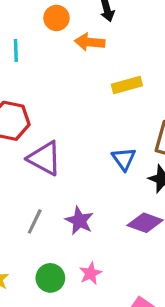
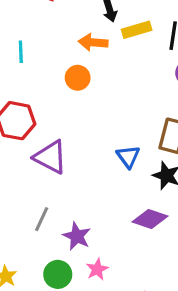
orange circle: (56, 18) -> (78, 78), moved
yellow rectangle: (127, 85) -> (137, 30), moved
purple star: (79, 221) -> (77, 236), moved

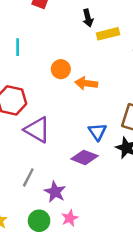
orange arrow: (93, 42) -> (86, 83), moved
purple diamond: (150, 219) -> (84, 157), moved

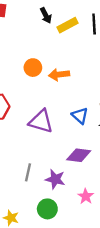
purple triangle: (37, 130) -> (41, 121), moved
purple diamond: (84, 157) -> (79, 155), moved
pink star: (70, 218) -> (86, 196), moved

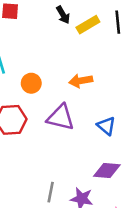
orange circle: (33, 68) -> (31, 83), moved
purple triangle: (41, 121) -> (61, 117), moved

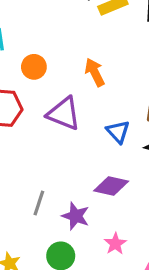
orange arrow: (81, 81) -> (95, 72), turned 65

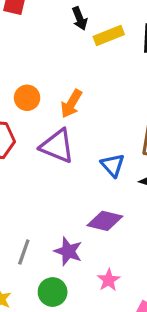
orange arrow: (95, 72) -> (71, 104), moved, turned -124
gray line: (39, 203) -> (24, 252), moved

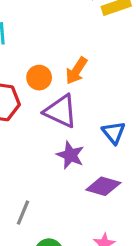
orange circle: (27, 98) -> (39, 78), moved
purple star: (68, 251) -> (70, 155), moved

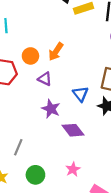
purple triangle: (61, 111) -> (45, 79), size x0.6
purple diamond: (103, 186) -> (73, 130), turned 35

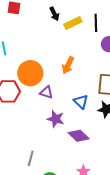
orange arrow: (56, 52) -> (68, 65), moved
orange circle: (30, 56) -> (30, 73), size x1.6

